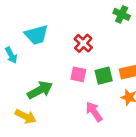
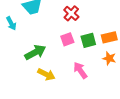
pink square: (78, 74) -> (67, 39), turned -32
yellow arrow: (26, 116) -> (46, 74), moved

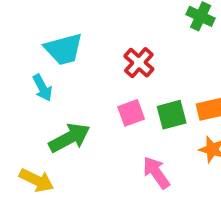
cyan arrow: (11, 23) -> (42, 88), moved
yellow arrow: (46, 74) -> (37, 180), moved

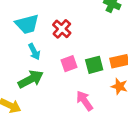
red cross: (139, 63) -> (62, 29), moved
cyan arrow: (42, 88) -> (34, 52), moved

